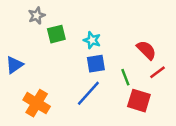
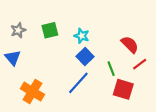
gray star: (37, 16) -> (18, 30), moved
blue square: (96, 64) -> (85, 57), turned -35
blue triangle: (14, 65) -> (13, 58), turned -35

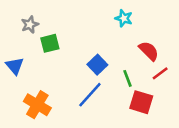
gray star: (18, 30) -> (30, 25), moved
green square: (50, 30) -> (50, 43), moved
cyan star: (82, 36) -> (124, 18), moved

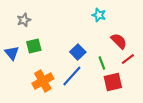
green square: (50, 43) -> (34, 46), moved
red square: (141, 102) -> (113, 82), turned -30
orange cross: (37, 105) -> (43, 81), moved, turned 30

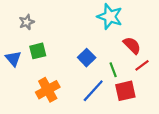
cyan star: (99, 15) -> (110, 17), size x1.6
blue line: (72, 76) -> (93, 91), moved

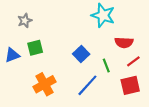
red semicircle: (132, 45) -> (124, 43), turned 138
blue triangle: (13, 59) -> (12, 55), turned 49
red square: (125, 91) -> (130, 85), moved

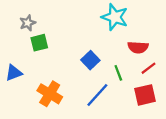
green square: (35, 48) -> (39, 43), moved
blue triangle: (12, 55) -> (14, 73), moved
orange cross: (45, 84) -> (50, 94), turned -30

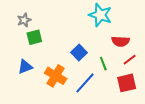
blue triangle: (14, 73) -> (25, 67), moved
orange cross: (50, 94) -> (56, 76), moved

